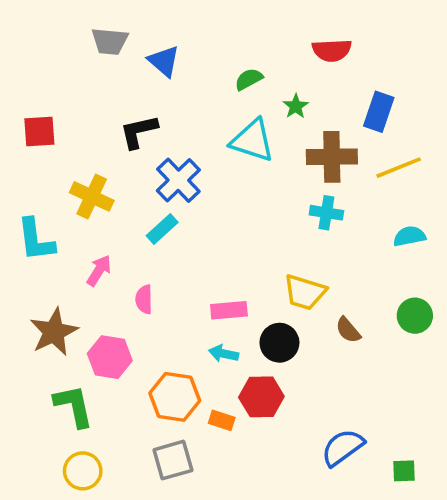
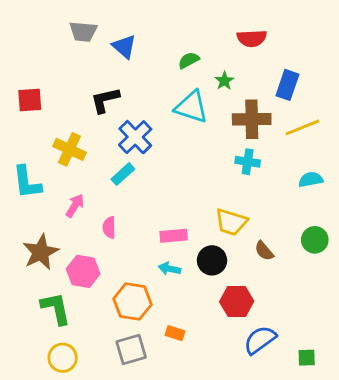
red hexagon: (261, 397) -> (237, 302), moved
orange rectangle: (222, 420) -> (175, 333), moved

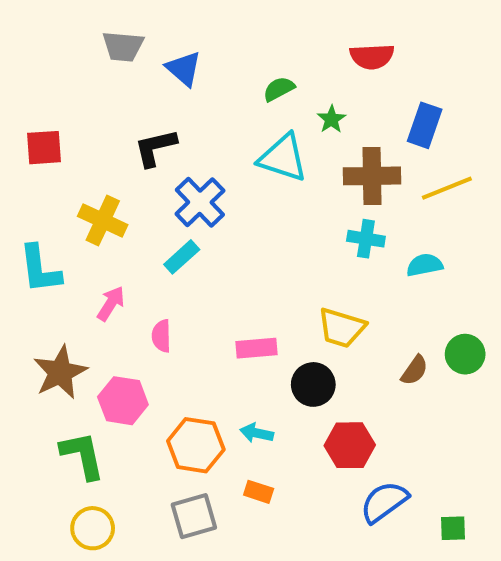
cyan semicircle: (311, 180) -> (425, 265), moved
brown semicircle: (264, 251) -> (414, 370), moved, turned -105
cyan arrow: (170, 269) -> (257, 433), moved

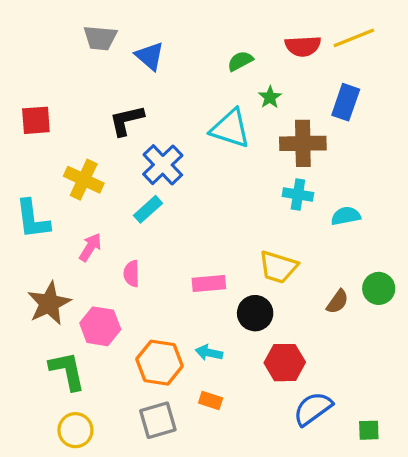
green semicircle: (279, 89) -> (240, 61), moved
yellow line: (447, 188) -> (354, 38), moved

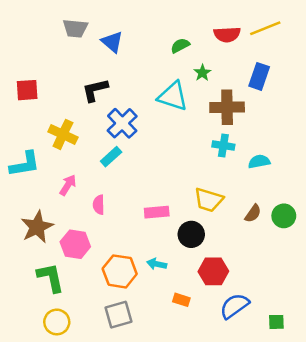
cyan L-shape: (33, 219) -> (25, 164), turned -92
brown semicircle: (337, 302) -> (253, 213), moved
orange rectangle: (211, 400) -> (181, 300), moved

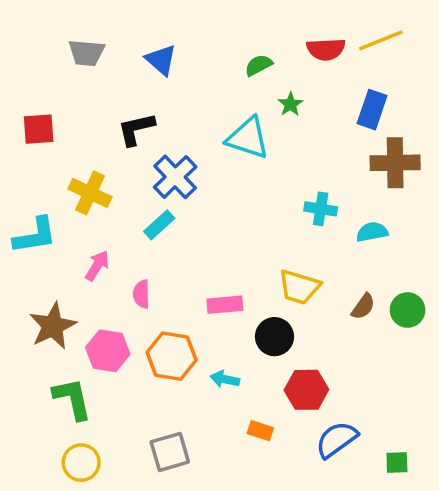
gray trapezoid: (75, 28) -> (86, 53), moved
brown cross: (227, 107) -> (395, 163), moved
orange hexagon: (120, 271) -> (172, 356), moved

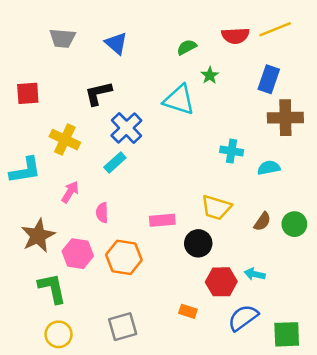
cyan arrow: (225, 379) -> (255, 274), moved
green square: (397, 463) -> (287, 334), size x1.6

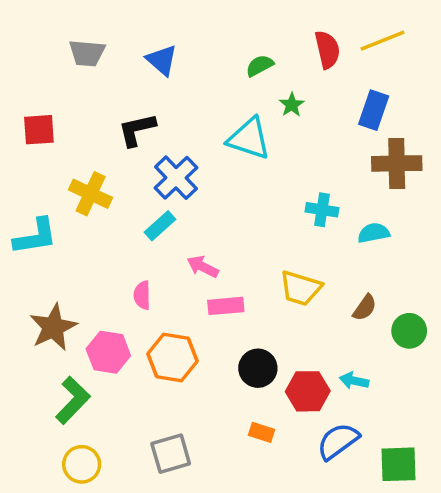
red semicircle: (235, 36) -> (327, 50), turned -100
pink arrow: (70, 192) -> (203, 267), moved, turned -95
green circle: (294, 224) -> (409, 331), moved
black circle: (198, 243) -> (258, 368), moved
green L-shape: (52, 288) -> (73, 400), turned 56

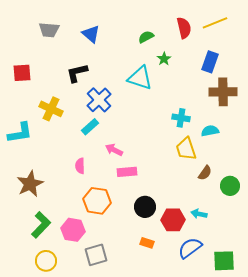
yellow trapezoid: (301, 288) -> (186, 149), moved, turned 55
pink hexagon: (108, 352) -> (73, 230), moved

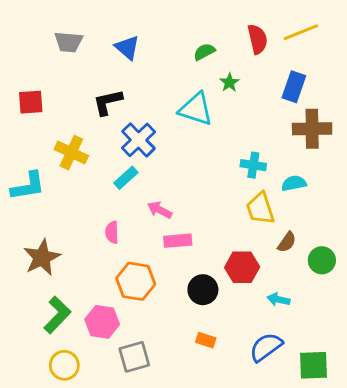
red hexagon: (173, 220) -> (242, 267), moved

